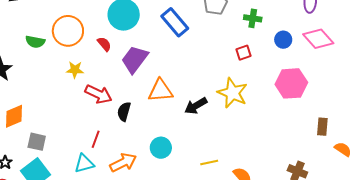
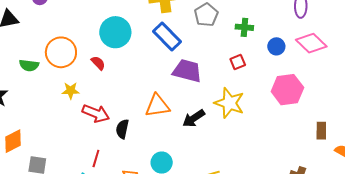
purple trapezoid: (135, 59) -> (187, 71), moved, turned 72

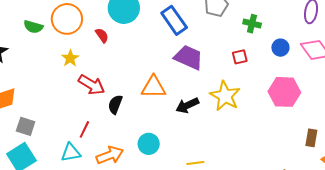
yellow star: (71, 91) -> (70, 58), turned 30

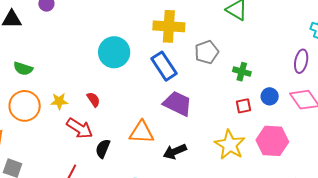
orange circle: (67, 19) -> (25, 106), moved
red semicircle: (102, 35) -> (93, 99), moved
red square: (240, 57) -> (244, 106), moved
yellow star: (70, 58) -> (59, 101), turned 30
yellow star: (225, 96) -> (230, 145), moved

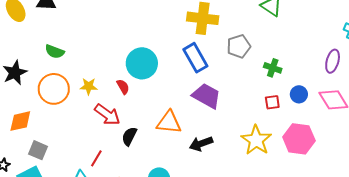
cyan circle: (114, 52) -> (142, 63), moved

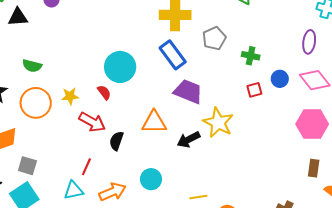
pink hexagon: (299, 139) -> (312, 124), moved
yellow star: (256, 140) -> (218, 123), moved

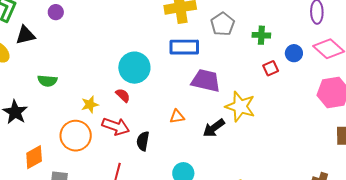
blue rectangle: (173, 55) -> (184, 47), turned -44
orange circle: (36, 103) -> (76, 136), moved
orange triangle: (154, 122) -> (177, 117), size x0.6

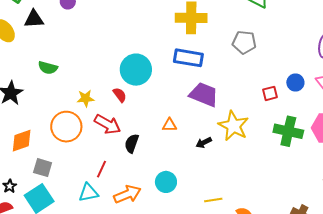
gray pentagon: (223, 24) -> (244, 42), moved, turned 30
green cross: (261, 35) -> (288, 131), moved, size x1.6
black arrow: (214, 128) -> (204, 143), size x0.7

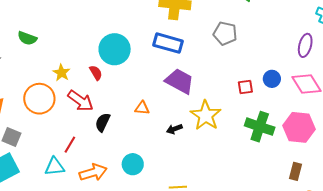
yellow star: (86, 98) -> (61, 73), turned 30

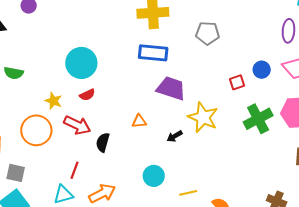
cyan circle: (115, 49) -> (81, 63), moved
red semicircle: (96, 73) -> (87, 95), turned 105
green cross: (260, 127) -> (258, 119), turned -36
cyan circle: (133, 164) -> (154, 176), moved

